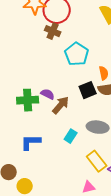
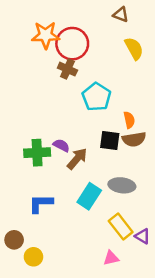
black square: (88, 90) -> (110, 141), turned 30
cyan rectangle: (71, 136) -> (89, 196), size x1.5

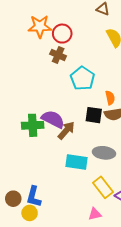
red circle: (72, 44) -> (62, 34), size x0.7
purple semicircle: (61, 145) -> (53, 119), size x1.6
cyan rectangle: (89, 196) -> (76, 162), turned 65
blue L-shape: (41, 204) -> (34, 197), moved, turned -75

